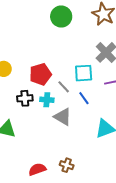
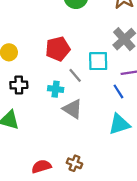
red pentagon: (40, 74) -> (58, 49), moved
black cross: (25, 98) -> (19, 85), moved
blue line: (84, 98) -> (118, 91), moved

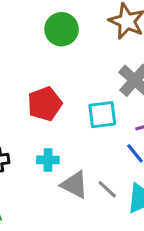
gray line: (75, 75) -> (107, 189), moved

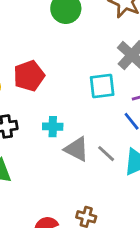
red pentagon: (45, 104) -> (29, 76), moved

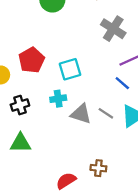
cyan square: (102, 86) -> (70, 69), moved

